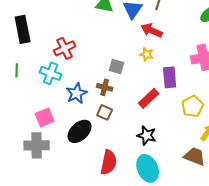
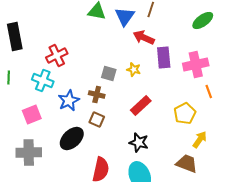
yellow star: (147, 54) -> (134, 70), moved
purple rectangle: (170, 77) -> (164, 58), moved
pink square: (45, 117) -> (32, 114), moved

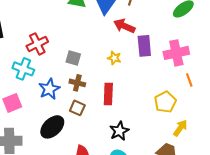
gray square: (109, 74) -> (73, 58), moved
red rectangle: (141, 106) -> (108, 94), moved, turned -45
black star: (139, 142) -> (119, 131), turned 30

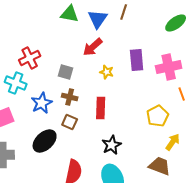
red arrow: (124, 26) -> (93, 47), moved, turned -65

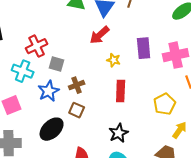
gray square: (66, 72) -> (57, 64), moved
brown cross: (70, 97) -> (77, 85), turned -35
red rectangle: (101, 108) -> (121, 91), moved

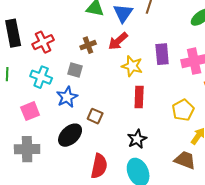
red cross: (37, 46) -> (43, 42), moved
yellow star: (114, 60) -> (132, 66), size x1.5
brown cross: (77, 85) -> (88, 45), moved

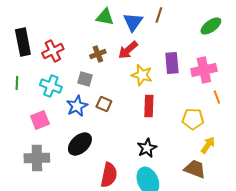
yellow pentagon: (183, 110) -> (193, 119), turned 30
brown square: (95, 116) -> (104, 104), moved

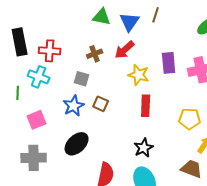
red cross: (53, 51) -> (50, 51), turned 30
green line: (17, 83) -> (18, 93), moved
cyan cross: (51, 86) -> (39, 77), moved

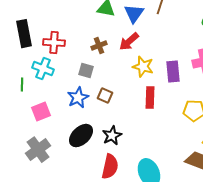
purple rectangle: (169, 63) -> (173, 72), moved
black star: (144, 148) -> (112, 136), moved
gray cross: (34, 158) -> (38, 150), turned -35

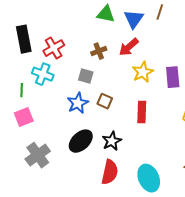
red cross: (54, 43) -> (54, 48), turned -35
yellow star: (143, 67) -> (143, 72), turned 30
red rectangle: (150, 98) -> (142, 112), moved
pink square: (41, 112) -> (24, 117), moved

